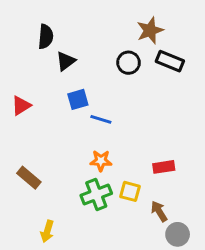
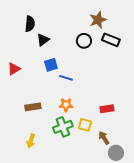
brown rectangle: (29, 178) -> (33, 107), moved, turned -49
yellow arrow: (47, 231) -> (31, 141), moved

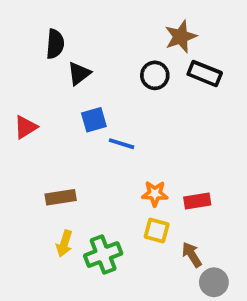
orange star: (66, 105) -> (155, 194), moved
green cross: (63, 127) -> (103, 255), moved
yellow arrow: (31, 141) -> (64, 243), moved

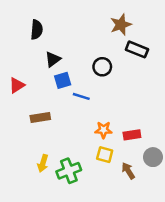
black triangle: (79, 74) -> (53, 59), moved
black circle: (155, 75) -> (102, 67), moved
brown rectangle: (61, 197) -> (40, 117), moved
gray circle: (214, 282) -> (153, 157), moved

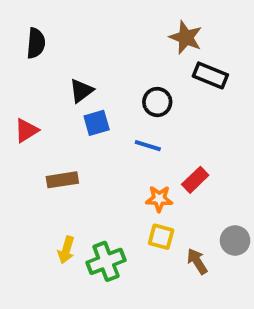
brown star: (121, 25) -> (186, 38), turned -30
black semicircle: (37, 30) -> (36, 43), moved
blue line: (81, 96) -> (148, 146), moved
red rectangle: (132, 135) -> (195, 180), moved, turned -35

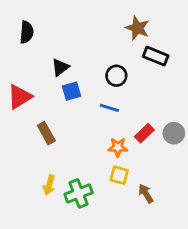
red triangle: (26, 130) -> (20, 97), size x1.4
brown rectangle: (62, 180) -> (46, 133), turned 70
gray circle: (235, 240) -> (174, 133), moved

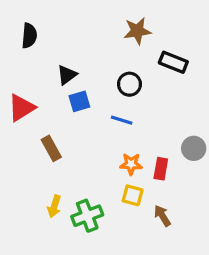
brown star: (137, 28) -> (137, 31), moved, turned -30
red rectangle: (144, 133) -> (161, 169), moved, turned -36

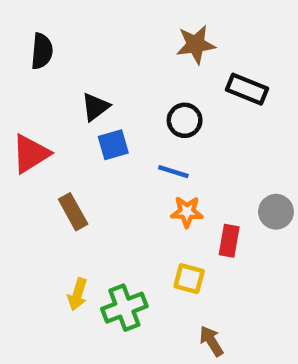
orange star: (131, 164) -> (187, 212), moved
brown arrow: (162, 216) -> (211, 341), moved

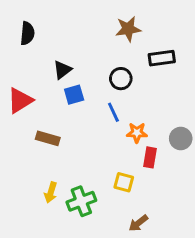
black rectangle: (247, 89) -> (162, 58), turned -30
blue line: (173, 172) -> (113, 112), turned 48
brown rectangle: (73, 212) -> (48, 138), turned -45
orange star: (187, 212) -> (137, 133), moved
brown arrow: (211, 341) -> (138, 223), turned -96

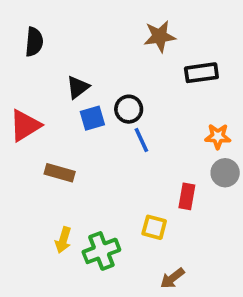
black circle: (121, 79) -> (129, 109), moved
orange star: (137, 133) -> (218, 136), moved

